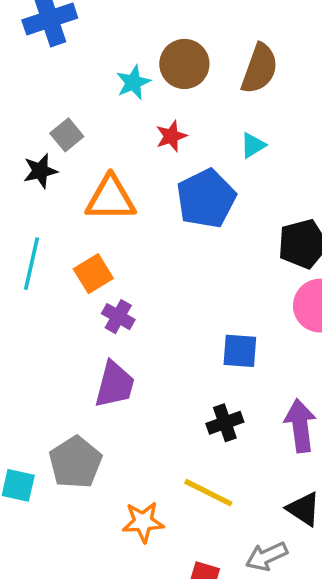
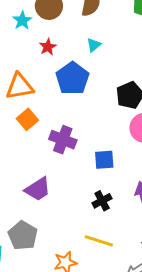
orange square: (93, 274) -> (27, 119), moved
purple cross: (118, 317) -> (63, 140), moved, size x1.5
purple trapezoid: (115, 385) -> (38, 189), turned 52

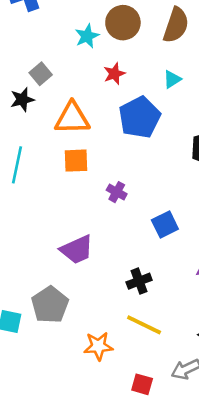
orange square: (27, 119) -> (76, 161), turned 30
purple cross: (63, 140) -> (117, 192), size x0.6
blue square: (104, 160) -> (165, 224), turned -30
black cross: (102, 201) -> (139, 281), moved

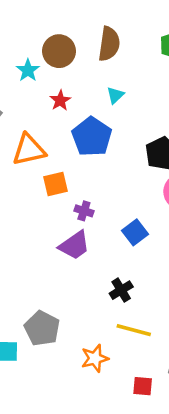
orange square: (76, 161) -> (55, 184), moved
purple trapezoid: (77, 250) -> (74, 245), moved

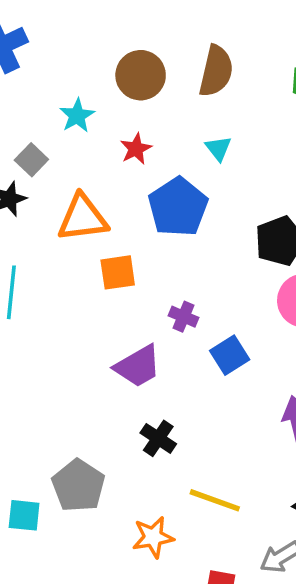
cyan star: (28, 70) -> (77, 116), moved
cyan triangle: (115, 95) -> (218, 148), turned -30
purple cross: (84, 211) -> (183, 317), moved
black cross: (121, 290) -> (158, 438), moved, turned -30

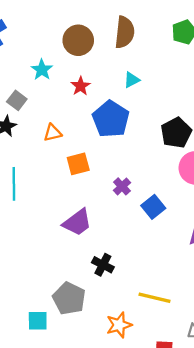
cyan triangle: (218, 148) -> (132, 80), turned 48
orange triangle: (83, 218) -> (53, 133), size x0.6
purple cross: (183, 317) -> (122, 186), turned 30
purple trapezoid: (138, 366) -> (77, 222), moved
black cross: (158, 438) -> (103, 265), moved

